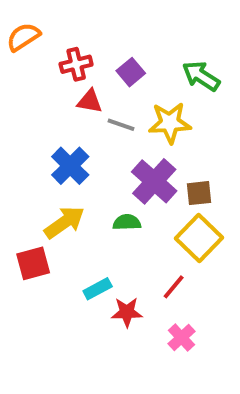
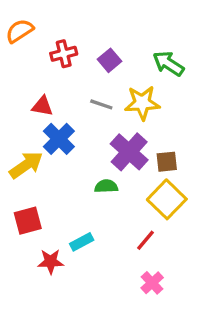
red triangle: (90, 101) -> (42, 106), moved
yellow arrow: (64, 222) -> (26, 165), moved
red star: (127, 312) -> (51, 262), moved

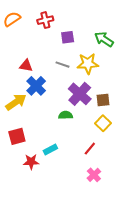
red cross: (64, 54) -> (45, 20), moved
purple square: (109, 60) -> (68, 37), turned 32
yellow square: (167, 199) -> (103, 123), size x0.7

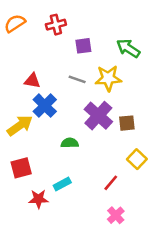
green semicircle: (66, 115) -> (70, 143), moved
yellow square: (103, 123) -> (137, 159), moved

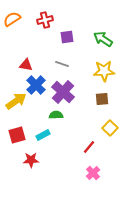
yellow star: (108, 78) -> (104, 71), moved
purple cross: (98, 116) -> (63, 92), moved
cyan rectangle: (62, 184) -> (43, 135), moved

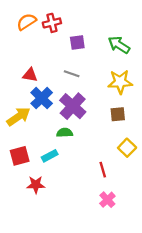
orange semicircle: (12, 19) -> (27, 22), moved
red line: (89, 147) -> (103, 170), turned -56

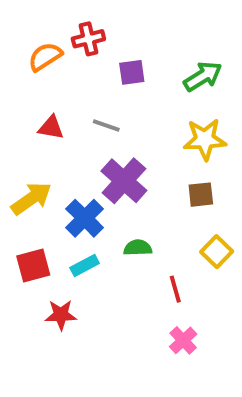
orange semicircle: (27, 22) -> (45, 57), moved
green arrow: (119, 45) -> (203, 76), turned 115
gray line: (72, 74) -> (106, 126), moved
blue cross: (42, 98) -> (85, 218), moved
green semicircle: (65, 133) -> (138, 248), moved

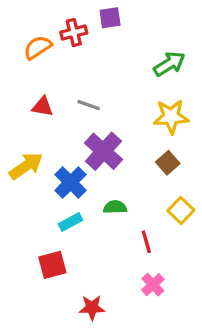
purple square: (132, 72) -> (110, 18), moved
brown square: (201, 195) -> (168, 163), turned -35
red square: (33, 266) -> (52, 265), moved
red star: (61, 315) -> (92, 308), moved

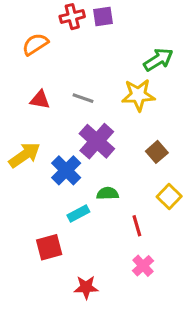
red cross: (74, 33) -> (72, 17), moved
yellow star: (171, 117) -> (138, 95), moved
cyan rectangle: (71, 222) -> (78, 213), moved

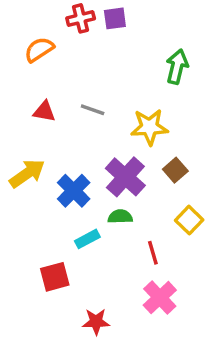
green arrow: (158, 60) -> (177, 67), turned -44
yellow star: (138, 95) -> (149, 127), moved
purple cross: (97, 141) -> (125, 177), moved
pink cross: (143, 266) -> (160, 298), size x1.4

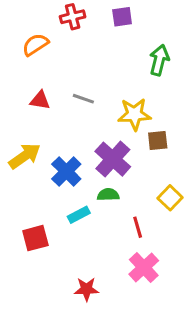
purple square: (115, 18) -> (122, 17), moved
brown square: (175, 170) -> (158, 141), moved, turned 35
red square: (55, 277) -> (35, 238), moved

